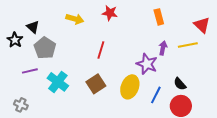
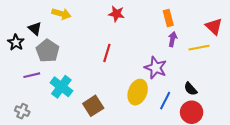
yellow arrow: (75, 19) -> (61, 14), moved
purple arrow: (163, 48) -> (173, 39), moved
brown square: (96, 84) -> (93, 106), moved

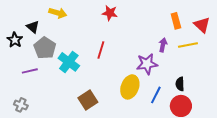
orange rectangle: (168, 18) -> (176, 21), moved
purple arrow: (173, 39) -> (163, 45), moved
purple star: (156, 68) -> (147, 64), turned -30
cyan cross: (61, 87) -> (69, 62), moved
black semicircle: (191, 89) -> (180, 84), turned 40

